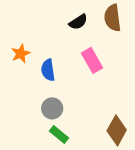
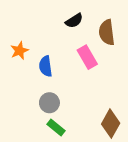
brown semicircle: (113, 18) -> (107, 32), moved

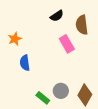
blue semicircle: (46, 66) -> (25, 63), moved
gray circle: (49, 103) -> (61, 91), moved

